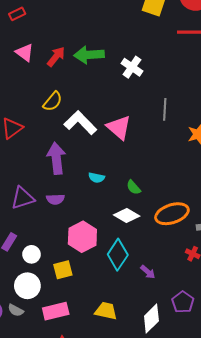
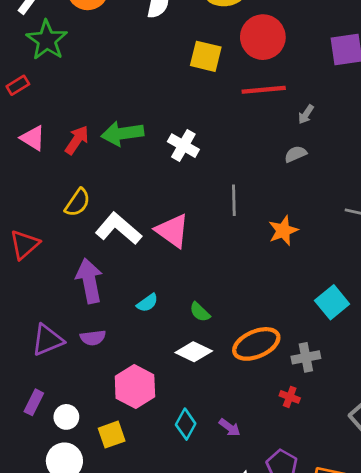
cyan semicircle: (96, 178) -> (147, 303), turned -42
cyan diamond: (118, 255) -> (186, 424), moved, size x0.7

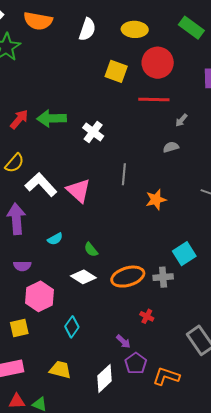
purple semicircle: (93, 338) -> (22, 266), moved
gray cross: (306, 357) -> (163, 277), moved
purple arrow: (230, 427) -> (123, 342), moved

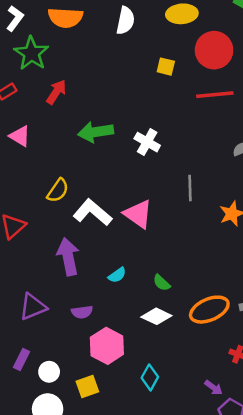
yellow square: (116, 71) -> (166, 67), size x0.7
red arrow: (19, 119) -> (56, 92), moved

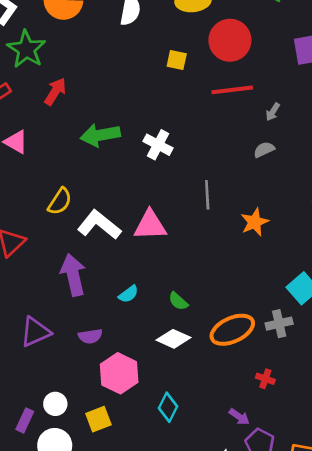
pink triangle: (138, 214) -> (150, 225), turned -36
purple rectangle: (22, 360) -> (25, 420), moved

